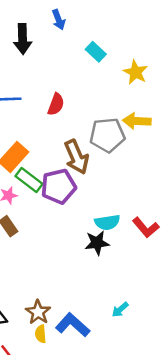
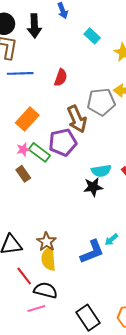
green rectangle: (29, 180) -> (39, 152), moved
blue L-shape: (73, 325) -> (92, 252), moved, turned 116
yellow semicircle: (41, 334) -> (49, 259), size x1.6

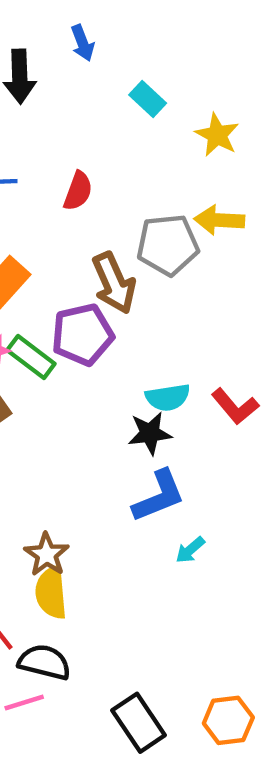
blue L-shape: (92, 252) -> (159, 496), moved

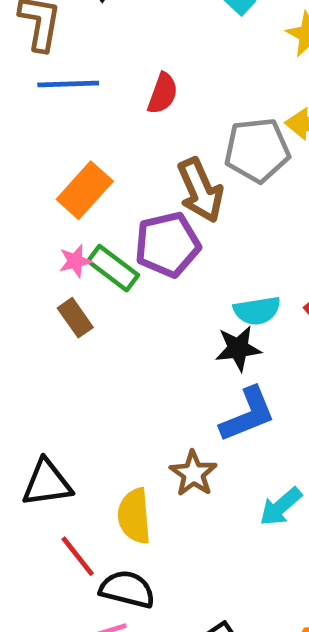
cyan arrow: (190, 550) -> (281, 507), moved, size x1.4
brown star: (47, 554) -> (193, 474), moved

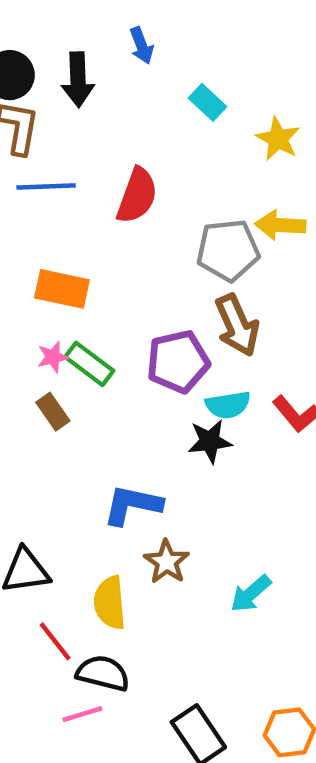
red semicircle: (163, 93) -> (137, 196), size x1.4
orange rectangle: (85, 190) -> (62, 289), turned 60
brown arrow: (200, 190) -> (237, 325), moved
purple pentagon: (167, 245) -> (178, 362), moved
blue L-shape: (248, 414) -> (132, 505), moved, turned -146

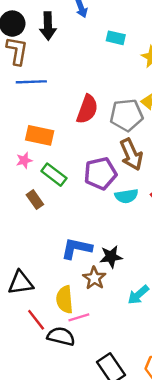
cyan rectangle: (208, 102) -> (116, 38), turned -30
red semicircle: (137, 196) -> (87, 109), moved
pink star: (53, 357) -> (24, 160), moved
black star: (210, 441) -> (111, 257), moved
pink line: (82, 714) -> (79, 317), moved

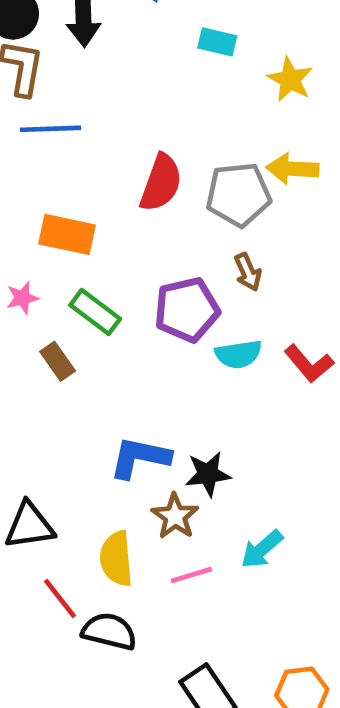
brown arrow: (131, 154) -> (248, 272), size x0.6
pink star: (24, 160) -> (22, 298), moved
pink line: (79, 317) -> (191, 575), moved

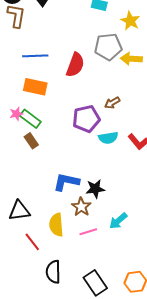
blue line: (51, 129) -> (35, 56), moved
gray pentagon: (238, 195) -> (108, 47), moved
brown arrow: (248, 272) -> (112, 103), turned 84
green rectangle: (95, 312) -> (30, 119), moved
black semicircle: (109, 631) -> (53, 272), moved, turned -105

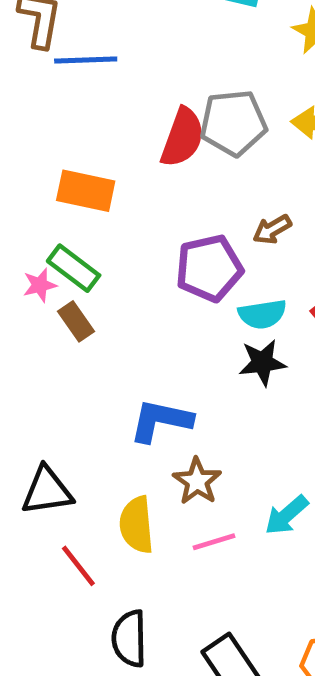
gray pentagon: (108, 47) -> (233, 123), moved
blue line: (35, 56) -> (86, 60), moved
pink star: (16, 114) -> (40, 285), moved
black star: (95, 189) -> (262, 363), moved

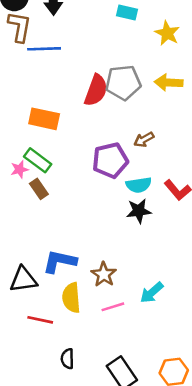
blue L-shape: (161, 421) -> (60, 261), moved
red line: (78, 566) -> (40, 320), turned -40
black semicircle: (129, 639) -> (67, 359), size x0.7

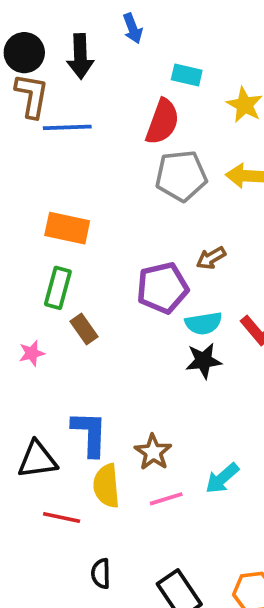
red semicircle: (96, 90) -> (162, 122), moved
green rectangle: (38, 160) -> (58, 288), turned 68
pink star: (19, 169) -> (32, 353), moved
brown rectangle: (39, 189) -> (84, 329), moved
blue L-shape: (60, 261) -> (90, 433), turned 80

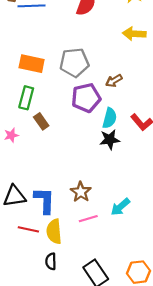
gray pentagon: (181, 176) -> (74, 63), moved
cyan semicircle: (204, 323) -> (110, 118), turned -66
blue L-shape: (90, 433) -> (44, 200), moved
yellow semicircle: (106, 486) -> (54, 231), moved

